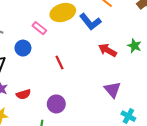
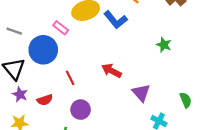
blue circle: (23, 48) -> (43, 50), size x1.6
red arrow: (108, 50) -> (112, 71), moved
red line: (60, 62) -> (70, 78), moved

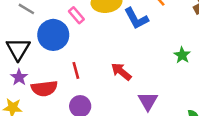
red semicircle: (45, 100) -> (44, 88), size x1.5

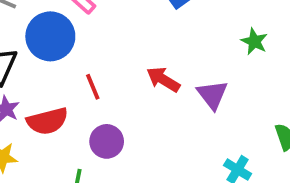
purple triangle: (148, 101) -> (212, 95), moved

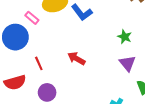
purple triangle: (212, 95) -> (127, 63), moved

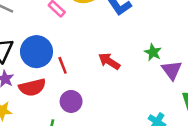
blue circle: (15, 37) -> (36, 52), moved
green star: (125, 37) -> (153, 52), moved

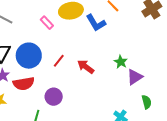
red line: (63, 65) -> (59, 61), moved, turned 56
purple triangle: (172, 70) -> (135, 77), turned 30

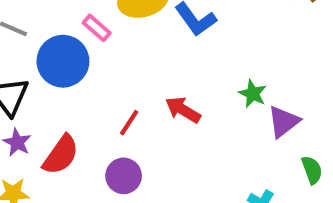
blue circle: (29, 56) -> (63, 61), moved
red line: (59, 61) -> (129, 123), moved
red semicircle: (24, 84) -> (61, 155), turned -40

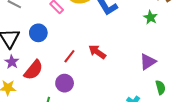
blue circle: (63, 61) -> (38, 33), moved, size x0.7
green star: (253, 94) -> (151, 17), moved

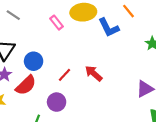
blue circle: (38, 33) -> (34, 61), moved

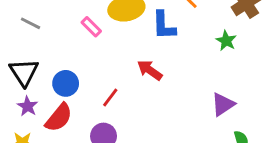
blue L-shape: (109, 27) -> (164, 25), turned 30
red arrow: (94, 73) -> (150, 70), moved

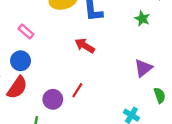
pink rectangle: (91, 27) -> (26, 31), moved
red line: (110, 97) -> (77, 90), moved

